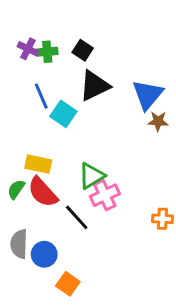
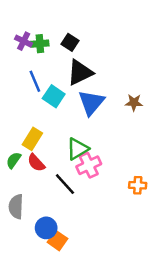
blue triangle: (148, 95) -> (91, 103), moved
yellow rectangle: (38, 164) -> (32, 139), turned -70
red semicircle: (43, 192) -> (36, 163), size x0.7
blue circle: (44, 254) -> (46, 228), moved

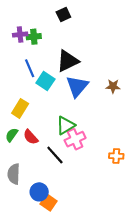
purple cross: (24, 41) -> (20, 35), turned -32
black square: (70, 42) -> (63, 14), moved, turned 32
yellow rectangle: (32, 139) -> (20, 108), moved

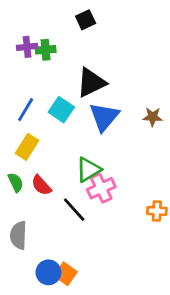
blue line: (30, 68) -> (26, 110), moved, turned 54
green semicircle: (12, 135) -> (16, 182), turned 120
blue circle: (39, 192) -> (48, 272), moved

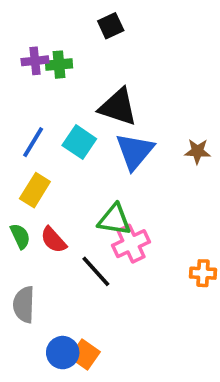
black triangle: (91, 83) -> (118, 107), turned 44
green triangle: (88, 170) -> (114, 220), turned 40

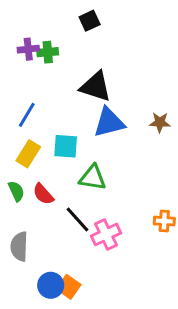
cyan square: (79, 142) -> (66, 146), moved, turned -30
blue triangle: (135, 151) -> (109, 122), turned 36
pink cross: (131, 244) -> (106, 234), moved

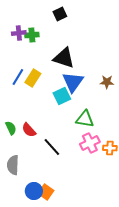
blue triangle: (109, 122) -> (73, 82), turned -40
cyan square: (66, 146) -> (62, 96), moved, turned -30
yellow rectangle: (28, 154) -> (33, 78), moved
green triangle: (93, 178) -> (85, 119), moved
pink cross: (106, 234) -> (90, 143), moved

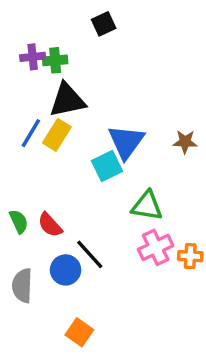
black triangle: (64, 58) -> (67, 100), moved, turned -30
blue circle: (34, 191) -> (66, 270), moved

